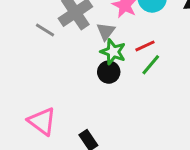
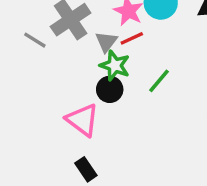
red line: (145, 46) -> (132, 38), moved
pink triangle: (42, 121) -> (82, 120), moved

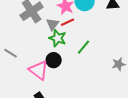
gray line: (35, 40) -> (11, 53), moved
black circle: (110, 89) -> (54, 60), moved

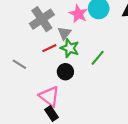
red line: (68, 22) -> (49, 48), moved
pink triangle: (39, 70) -> (49, 96), moved

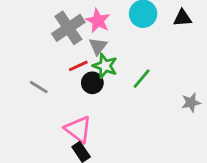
pink star: (78, 14) -> (98, 21), moved
black circle: (65, 72) -> (92, 83), moved

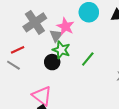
pink star: (98, 21) -> (65, 26), moved
red line: (78, 66) -> (18, 50), moved

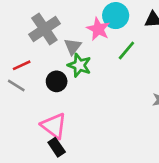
pink star: (65, 26) -> (98, 29), moved
green line: (88, 59) -> (126, 50), moved
black circle: (52, 62) -> (57, 81), moved

